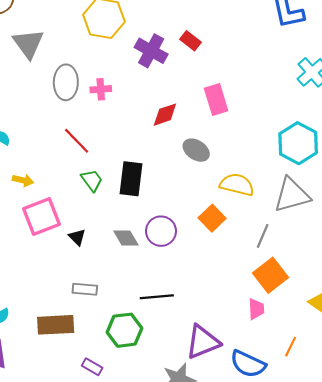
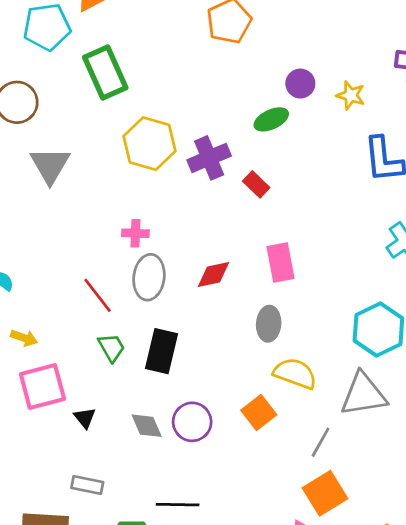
purple cross: (151, 51) -> (209, 158), moved, turned 32
gray ellipse: (66, 82) -> (149, 277), moved
gray ellipse: (196, 150) -> (269, 324), moved, turned 55

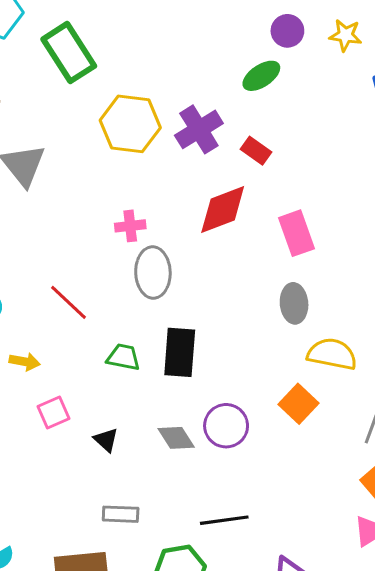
red diamond: (213, 274) -> (223, 210), moved, size x1.4
red line: (98, 295) -> (69, 302), moved
green trapezoid: (111, 348) -> (123, 357), turned -40
pink square: (42, 387) -> (54, 413), size x0.6

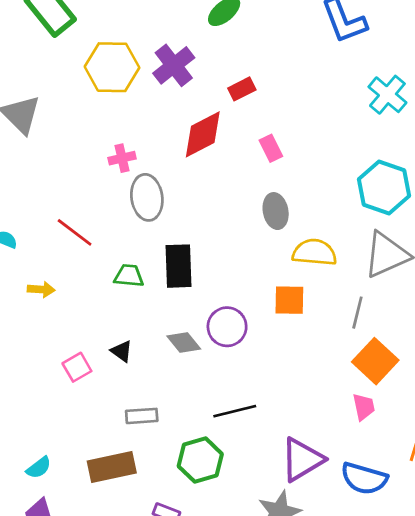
red rectangle: (256, 151) -> (242, 89), moved, turned -56
pink rectangle: (297, 233) -> (271, 148), size x0.7
orange square: (299, 404) -> (289, 300), turned -36
pink square: (54, 413) -> (77, 367), moved

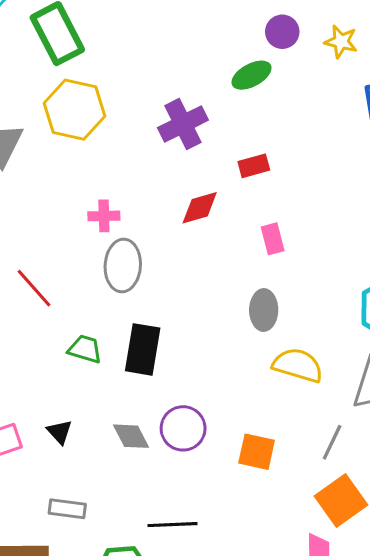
yellow hexagon: (112, 67) -> (75, 110), moved
red diamond: (203, 134) -> (200, 208), size x0.7
orange square: (289, 300) -> (257, 452), moved

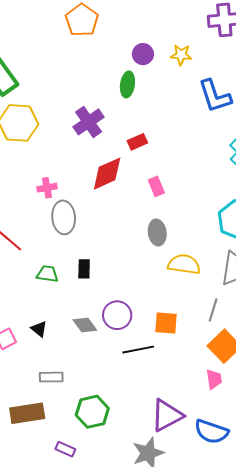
green ellipse: (252, 75) -> (127, 84), turned -45
red diamond: (200, 208) -> (107, 174), size x1.4
black rectangle: (143, 349) -> (84, 269), size x0.6
black line: (172, 525) -> (138, 350), moved

